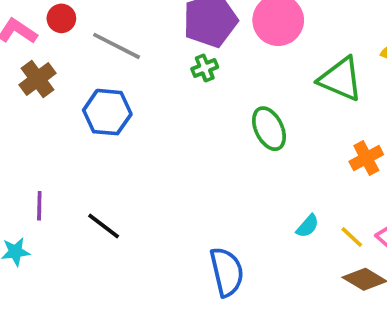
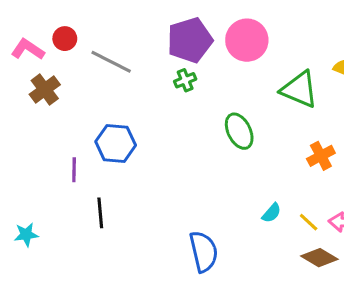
blue hexagon: (107, 112) -> (116, 143), moved
purple line: (39, 206) -> (74, 170), moved
black line: (104, 226) -> (100, 213), turned 48

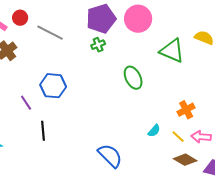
orange cross: (321, 156) -> (186, 110), moved
purple line: (74, 170) -> (26, 103), turned -35
blue semicircle: (204, 251) -> (110, 156), turned -32

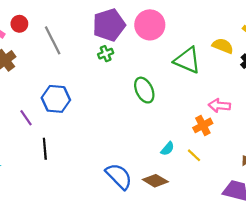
gray line: (50, 33) -> (53, 40), turned 36
pink arrow: (201, 137) -> (219, 106), moved
brown diamond: (185, 160) -> (155, 181), moved

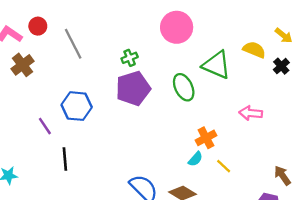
purple pentagon: (109, 25) -> (133, 88), moved
green ellipse: (144, 90) -> (184, 87), moved
orange cross: (203, 125) -> (206, 138), moved

